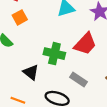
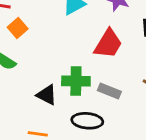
green cross: (54, 54) -> (76, 81), moved

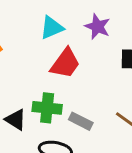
red trapezoid: (108, 44) -> (65, 63), moved

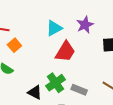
purple star: (97, 27) -> (85, 25), turned 30
green cross: (47, 108) -> (55, 83), turned -36

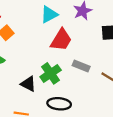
gray rectangle: (79, 90) -> (81, 66), moved

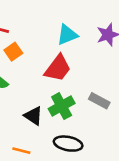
red trapezoid: (61, 40) -> (58, 68), moved

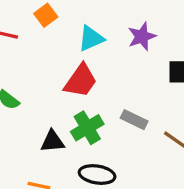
orange square: (13, 52) -> (46, 15), moved
black triangle: (33, 116) -> (52, 141), turned -36

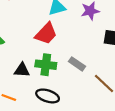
green cross: (87, 128) -> (46, 65), turned 30

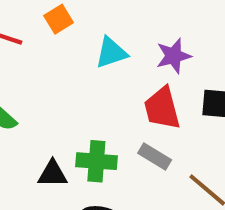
red trapezoid: (46, 34) -> (162, 108), moved, turned 125

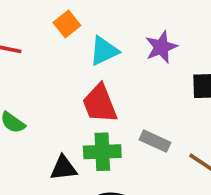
orange square: (59, 19) -> (67, 24), moved
red trapezoid: (162, 108) -> (100, 104), moved

